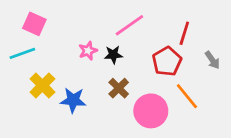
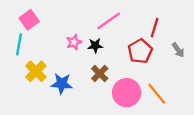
pink square: (34, 24) -> (29, 20), turned 30
cyan line: (22, 53) -> (19, 44), turned -60
orange line: (187, 96) -> (157, 94), moved

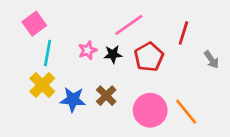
cyan line: (19, 44) -> (48, 53), moved
red pentagon: (140, 51) -> (149, 57), moved
brown cross: (100, 74) -> (106, 96), moved

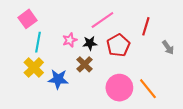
brown cross: (106, 96) -> (85, 64), moved

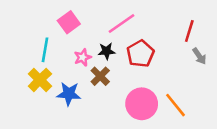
pink square: (27, 19) -> (69, 22), moved
red line: (146, 26) -> (189, 31), moved
pink star: (70, 40) -> (83, 57), moved

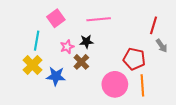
pink line: (122, 23) -> (99, 19), turned 30
red pentagon: (140, 54) -> (134, 59), moved, turned -30
orange line: (176, 105) -> (142, 85), turned 35

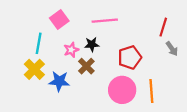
red pentagon: (134, 59) -> (130, 57), moved, turned -30

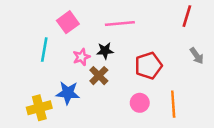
red line: (163, 27) -> (187, 16), moved
yellow cross: (34, 69) -> (39, 108), moved, turned 30
pink circle: (122, 90) -> (140, 103), size x0.6

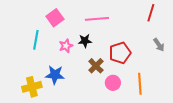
brown cross: (99, 76) -> (96, 66), moved

